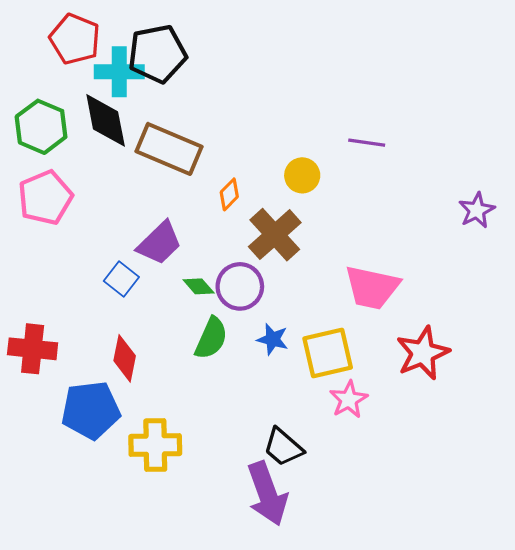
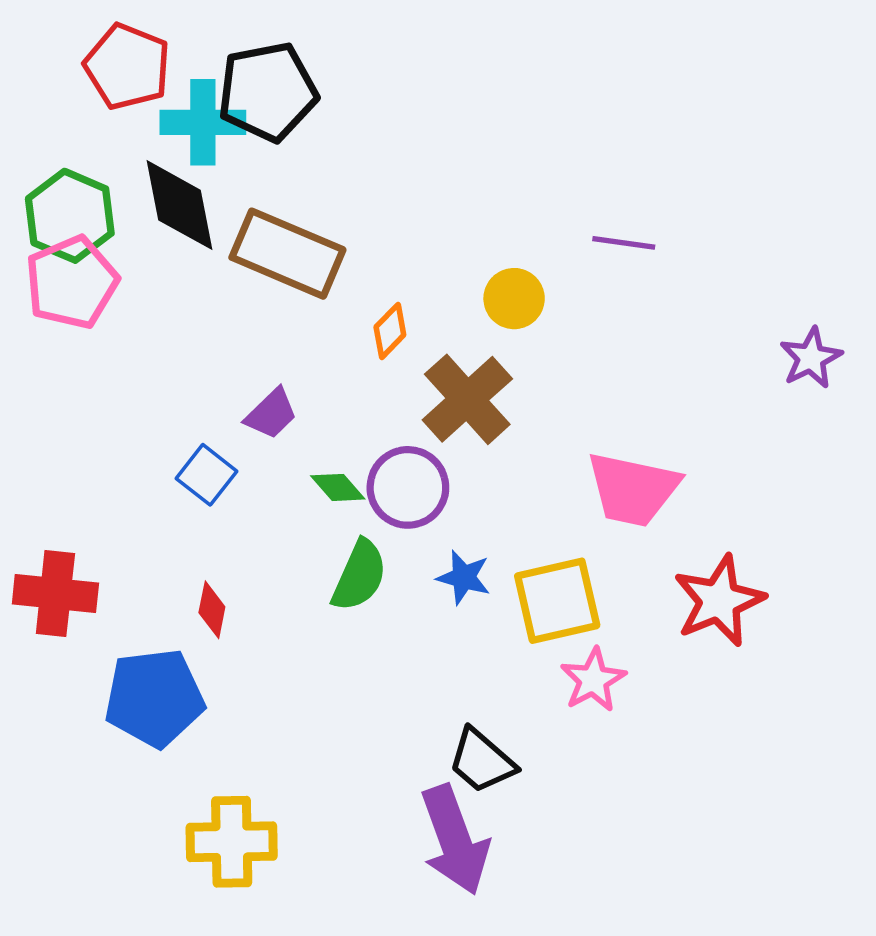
pink pentagon: (45, 198) -> (72, 282), moved
purple trapezoid: (159, 243) -> (271, 414), size x0.7
red diamond: (125, 358) -> (212, 610), size x0.7
yellow cross: (155, 445) -> (232, 842), moved

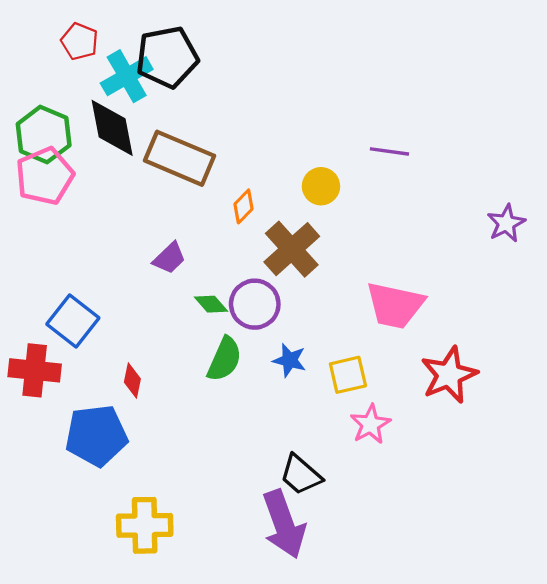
red pentagon: (127, 67) -> (80, 41), size x0.7
cyan cross: (203, 122) -> (127, 76), turned -30
blue square: (206, 475) -> (73, 321), moved, size x1.4
yellow square: (557, 601) -> (348, 375), size x0.7

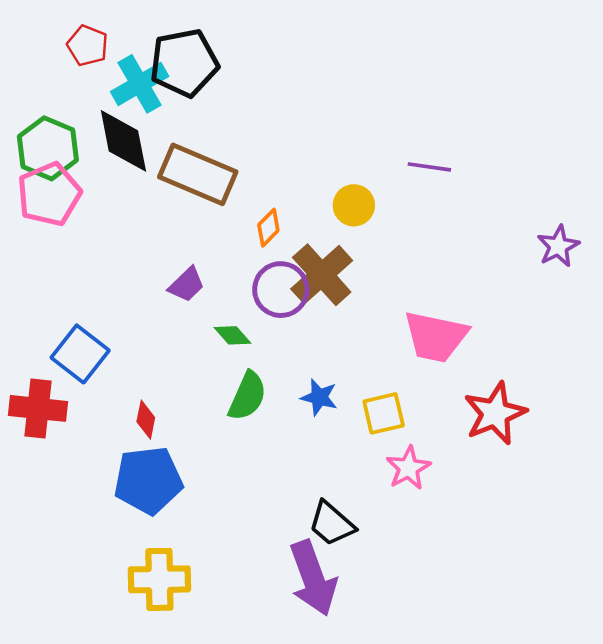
purple circle: (255, 304) -> (281, 290), moved
blue pentagon: (96, 435) -> (148, 480), moved

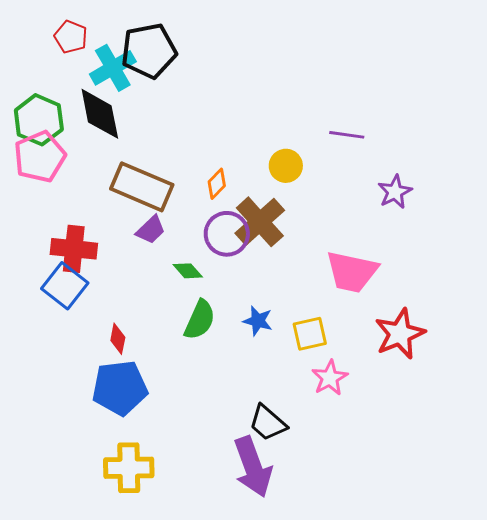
brown rectangle: (198, 174) -> (142, 187), moved
purple star: (558, 246) -> (395, 192), moved
red cross: (38, 408) -> (74, 249), moved

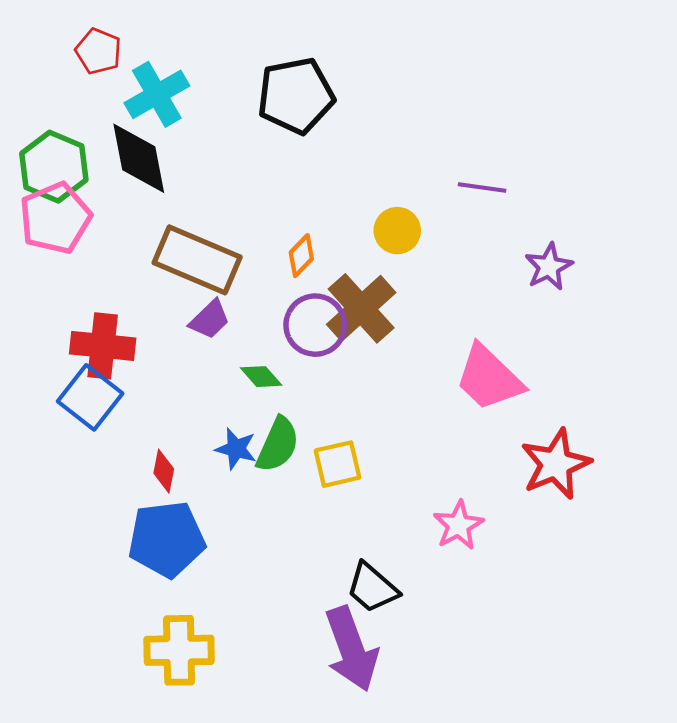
black pentagon: (149, 51) -> (296, 96), moved
pink trapezoid: (352, 272) -> (489, 378), turned 32
blue star: (258, 321) -> (236, 449), moved
yellow square: (310, 334) -> (337, 464), moved

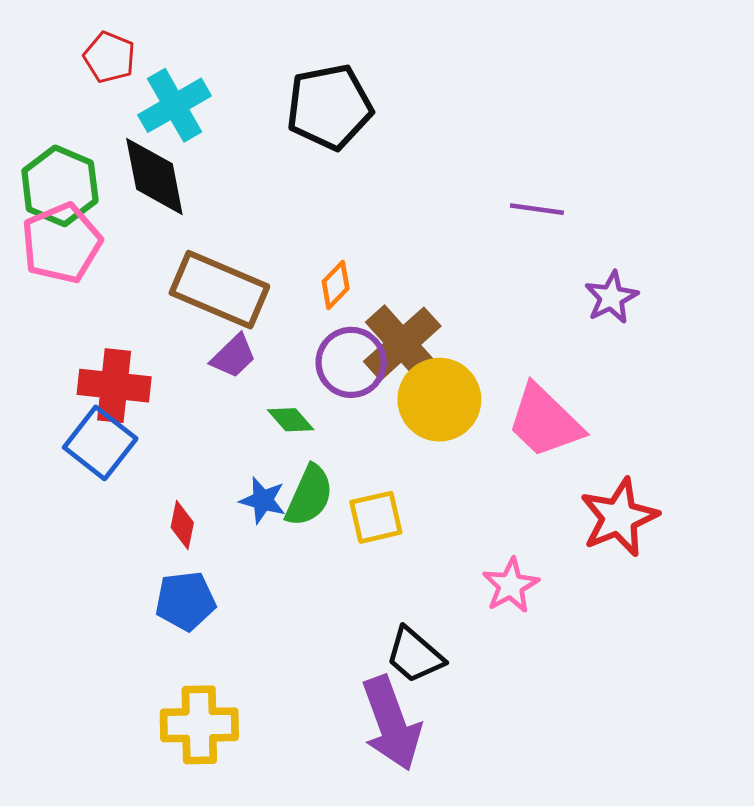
yellow circle: (397, 231) -> (439, 400), moved, size x1.6
blue pentagon: (167, 539) -> (185, 601), size x0.7

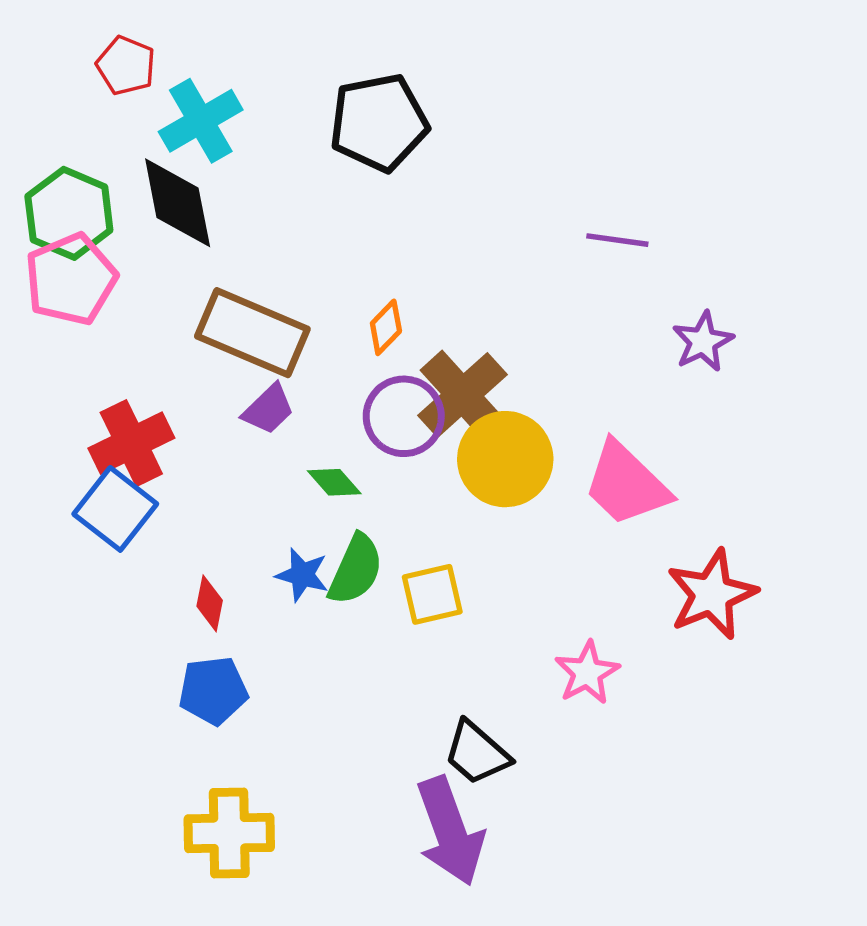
red cross: (114, 386) -> (131, 443), turned -32

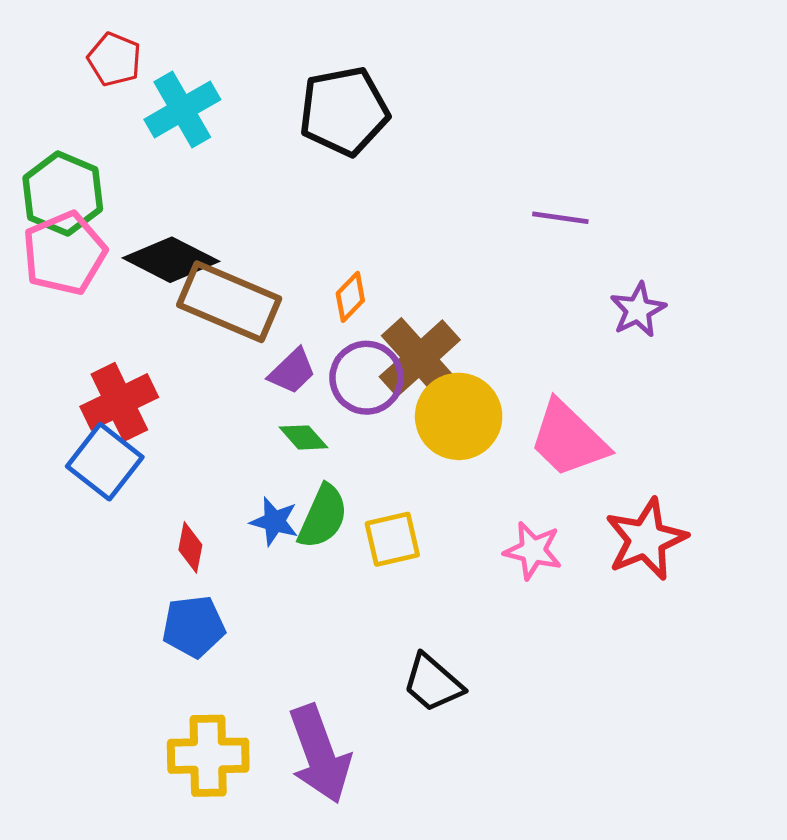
black diamond: (178, 203) -> (171, 260), moved, turned -52
purple trapezoid: (268, 409) -> (292, 371), moved
pink star: (587, 673) -> (533, 551), moved, turned -30
purple arrow: (450, 831) -> (320, 754), moved

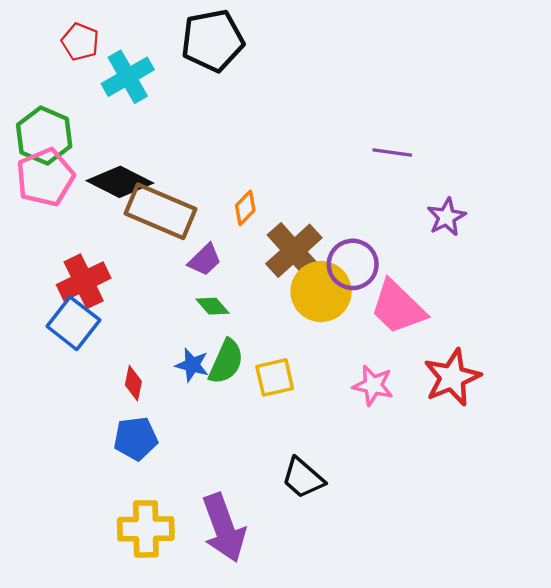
black pentagon: (344, 111) -> (213, 41), moved
purple circle: (366, 378) -> (353, 264), moved

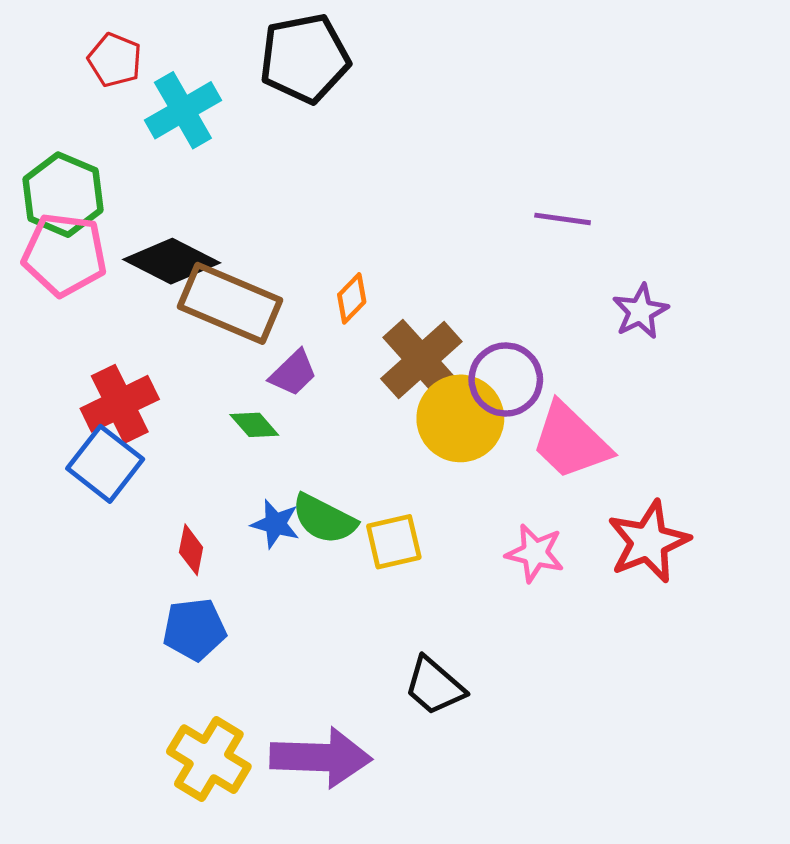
pink pentagon: (45, 177) -> (65, 255), turned 30
green diamond: (213, 306) -> (254, 425), moved
green semicircle: (226, 362) -> (324, 519), turned 93
purple arrow: (224, 528) -> (321, 757), turned -68
yellow cross: (146, 529) -> (209, 759), turned 32

